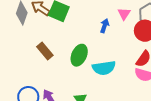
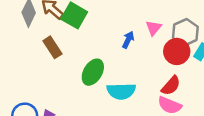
brown rectangle: (45, 51) -> (52, 47), moved

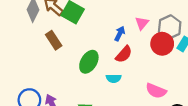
red semicircle: (171, 86) -> (124, 54), moved
cyan semicircle: (121, 91) -> (114, 78), size x0.6

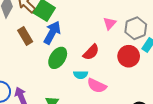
blue arrow: (120, 34) -> (52, 33), moved, size x1.6
red circle: (162, 44) -> (129, 56), moved
pink semicircle: (156, 91) -> (97, 86), moved

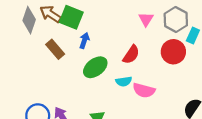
blue arrow: (52, 33) -> (84, 40), size x0.6
green ellipse: (58, 58) -> (95, 67), turned 30

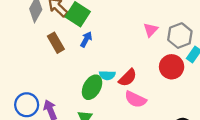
red semicircle: (131, 55) -> (128, 78), moved
green ellipse: (95, 67) -> (92, 87), moved, turned -35
cyan semicircle: (124, 81) -> (107, 75), moved

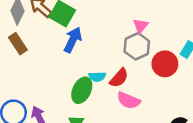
gray hexagon: (180, 36) -> (137, 46), moved
blue arrow: (86, 39) -> (73, 40), size x1.5
brown rectangle: (56, 43) -> (18, 44), moved

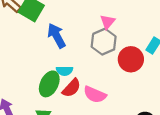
blue arrow: (73, 40) -> (57, 36), moved, turned -55
red semicircle: (119, 78) -> (72, 88), moved

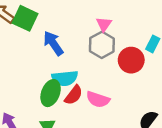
cyan semicircle: (65, 71) -> (65, 78), size x1.5

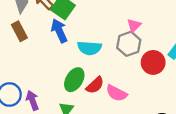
blue arrow: (53, 43) -> (59, 31), moved
cyan semicircle: (65, 78) -> (89, 48), moved

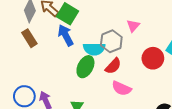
gray hexagon: (129, 44) -> (111, 41), moved
green ellipse: (74, 80) -> (85, 67), moved
red semicircle: (95, 85) -> (113, 66), moved

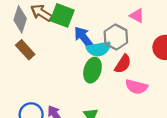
pink triangle: (133, 26) -> (137, 16), turned -32
blue arrow: (66, 35) -> (84, 38), moved

